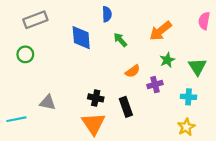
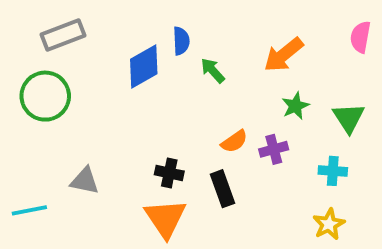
blue semicircle: (107, 14) -> (181, 41), moved
blue diamond: (81, 38) -> (144, 67), turned 65
green circle: (25, 54) -> (45, 96), size x1.6
orange semicircle: (133, 71) -> (234, 141), moved

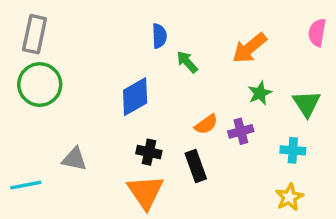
gray rectangle: (63, 35) -> (35, 34), moved, turned -57
blue diamond: (144, 67) -> (135, 97), moved

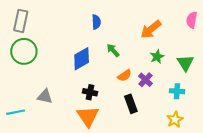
green arrow: (187, 62) -> (113, 50), moved
purple cross: (241, 131) -> (146, 80), turned -32
black rectangle: (196, 166) -> (131, 104), moved

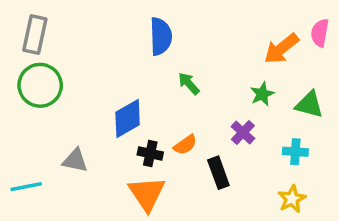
blue semicircle: (96, 22) -> (161, 36), size x1.5
orange arrow: (151, 29) -> (281, 49), moved
blue diamond: (82, 59) -> (128, 119), moved
green triangle: (185, 63) -> (309, 105), turned -42
orange semicircle: (125, 75) -> (185, 145), moved

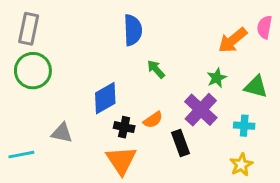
purple cross: (243, 132) -> (201, 110), size x1.6

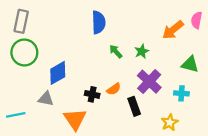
green star: (217, 78) -> (142, 51), moved
blue diamond: (105, 98) -> (58, 73), moved
orange triangle: (121, 160) -> (75, 119), moved
yellow star: (241, 165) -> (170, 122), moved

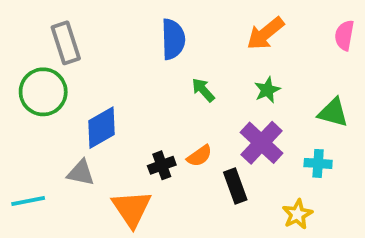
gray rectangle: (21, 21) -> (66, 43), moved, turned -30
orange arrow: (173, 30) -> (265, 33), moved
green star: (142, 51) -> (267, 90), moved
black cross: (92, 94) -> (162, 165), turned -32

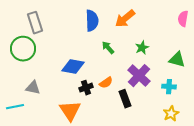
orange arrow: (265, 33) -> (125, 19), moved
blue diamond: (102, 128) -> (73, 67), moved, turned 40
gray triangle: (81, 173) -> (33, 88), moved
yellow star: (297, 214) -> (171, 114), moved

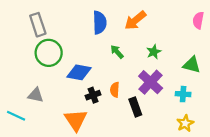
green circle: (23, 49) -> (49, 53), moved
orange semicircle: (106, 83) -> (115, 90), turned 128
cyan line: (15, 107) -> (16, 116), turned 36

